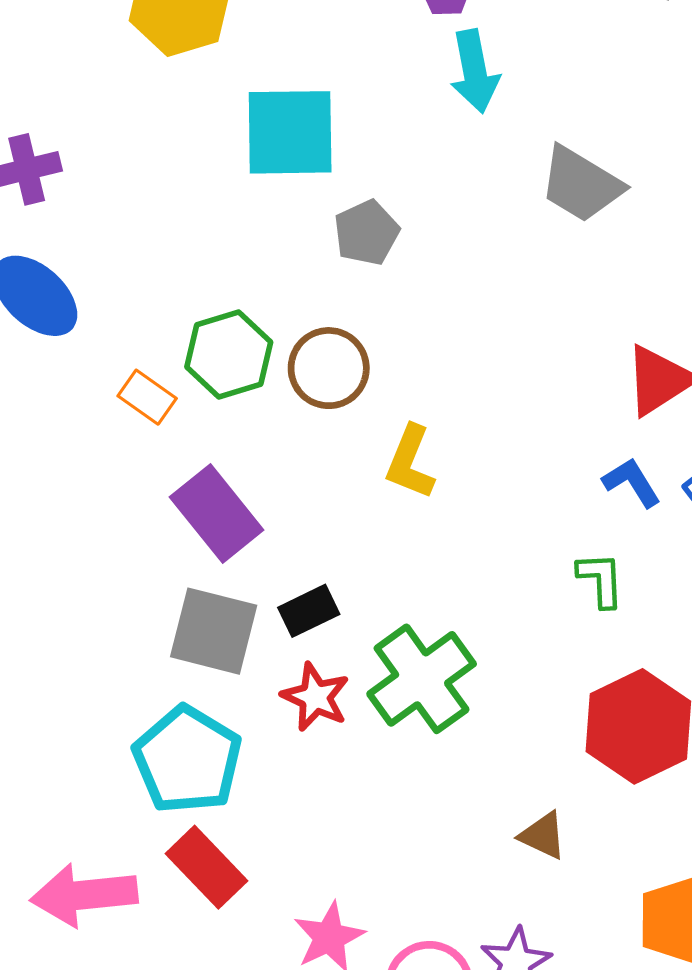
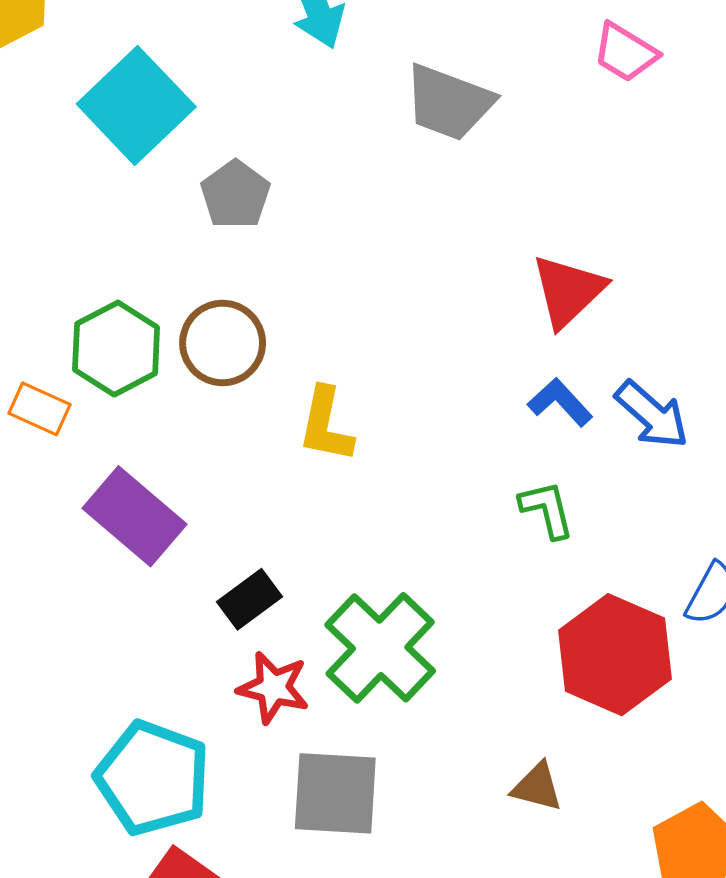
cyan square: (290, 132) -> (136, 105), turned -32
gray square: (214, 631) -> (335, 793), moved

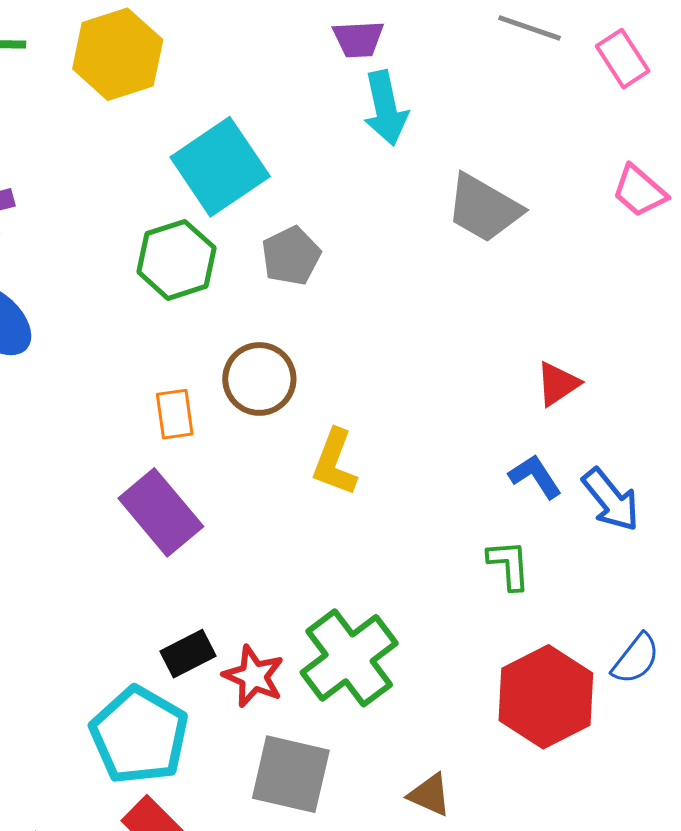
red triangle: (568, 291) -> (558, 384), size x0.7
green hexagon: (116, 349) -> (176, 260), moved
orange rectangle: (39, 409) -> (175, 414), moved, turned 48
black rectangle: (250, 599) -> (188, 654), moved
brown triangle: (537, 787) -> (430, 795), moved

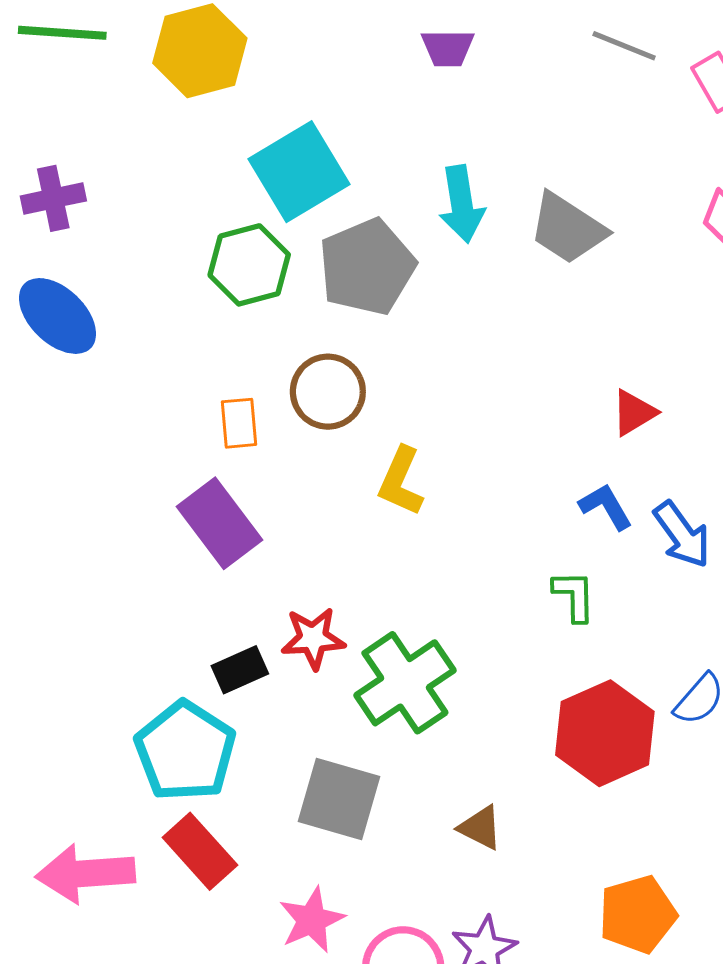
cyan arrow: (386, 108) -> (462, 204), moved
gray pentagon: (291, 256) -> (367, 267), size x1.6
red star: (254, 676) -> (313, 638), moved, turned -30

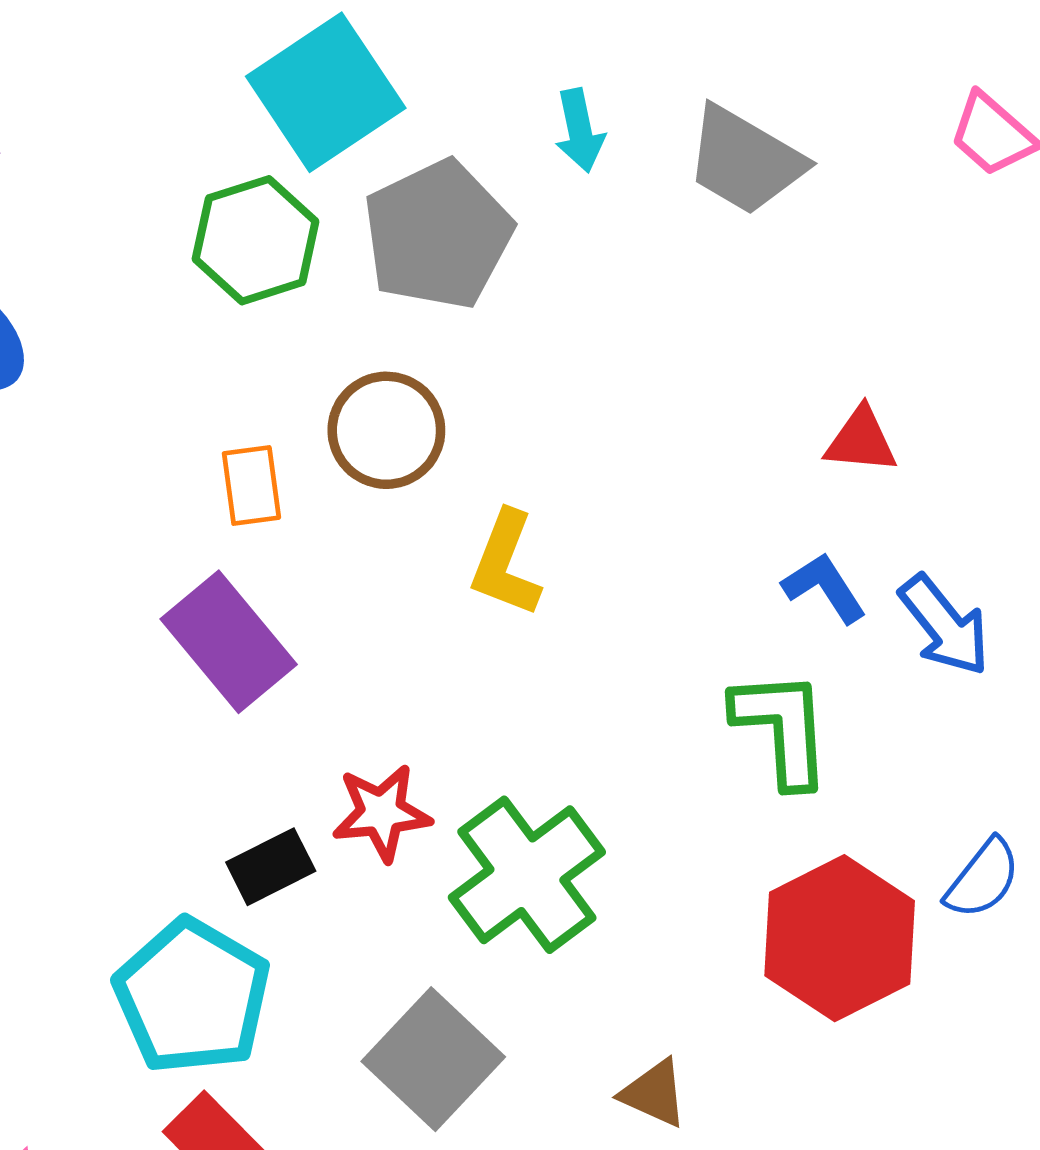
cyan arrow: (462, 204) -> (580, 131), size x0.7
red triangle: (634, 413) -> (861, 440), turned 39
green L-shape: (574, 596) -> (782, 728), size x1.5
gray square: (339, 799) -> (433, 1059), turned 30

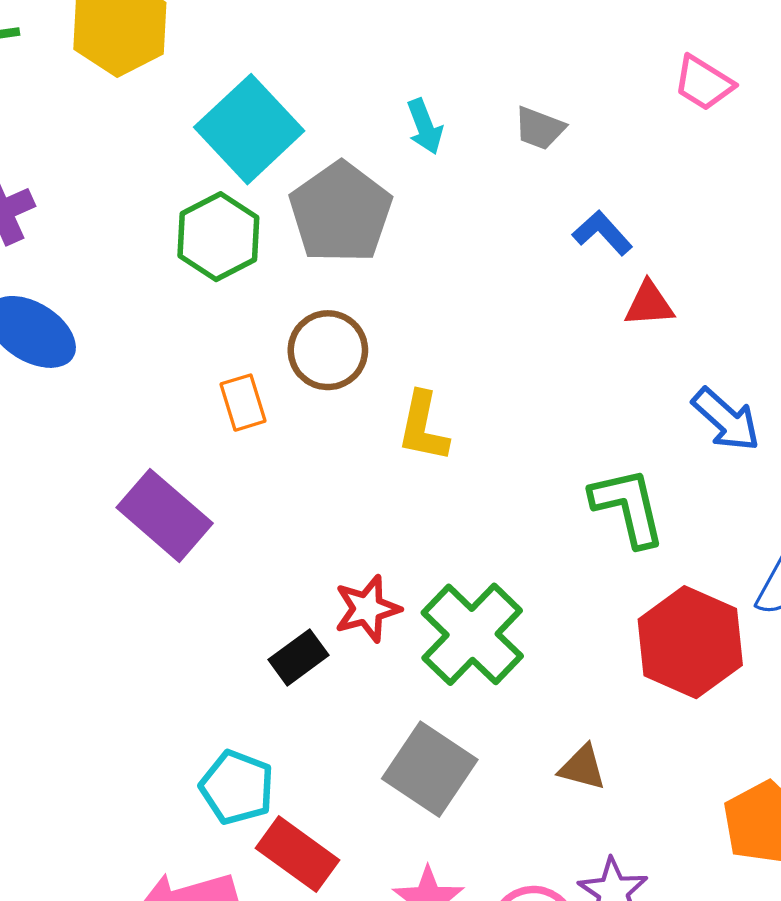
gray trapezoid: (745, 160) -> (540, 128), size x0.6
blue L-shape: (824, 588) -> (602, 233), moved
purple rectangle: (229, 642) -> (165, 515), moved
cyan pentagon: (192, 996) -> (237, 787), moved, size x0.7

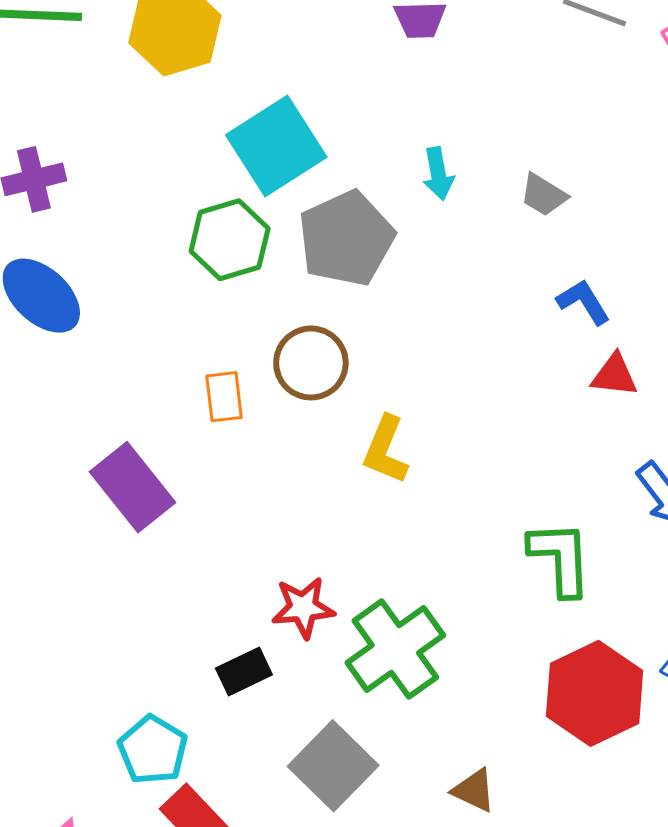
black rectangle: (299, 657) -> (244, 672), moved

